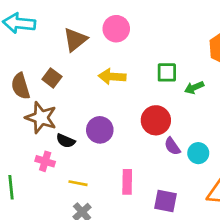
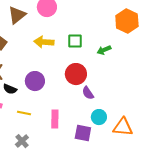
green square: (167, 72) -> (75, 41), moved
cyan circle: (198, 153) -> (99, 117), moved
yellow line: (78, 183) -> (24, 113), moved

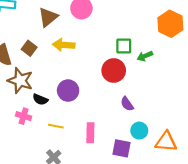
green square: (75, 41) -> (124, 46), moved
yellow arrow: (44, 42) -> (64, 45), moved
red circle: (76, 74) -> (114, 70), moved

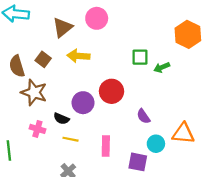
red circle: (114, 70) -> (111, 91), moved
black semicircle: (40, 99) -> (61, 119), moved
orange triangle: (166, 142) -> (183, 133), moved

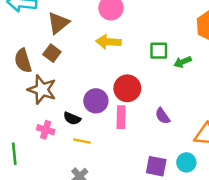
brown triangle: (62, 27) -> (58, 23), moved
yellow arrow: (78, 56) -> (108, 42), moved
cyan circle: (156, 144) -> (186, 162), moved
pink rectangle: (106, 146) -> (121, 117), moved

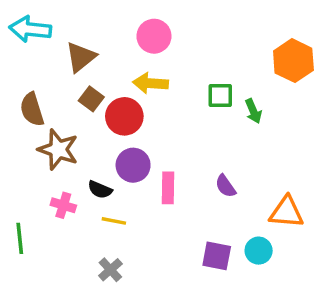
brown square: (52, 53) -> (91, 99), moved
green arrow: (183, 62) -> (253, 111), turned -90
red circle: (127, 88) -> (124, 116), moved

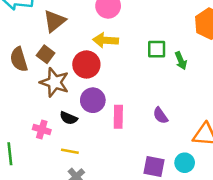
brown square: (91, 99) -> (46, 54), moved
brown star: (58, 149) -> (55, 82), moved
yellow line: (114, 221) -> (70, 151), moved

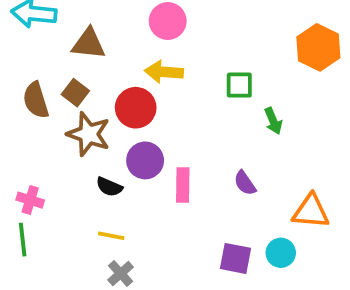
brown triangle: (55, 21) -> (89, 44), turned 45
green arrow: (181, 61) -> (273, 121), moved
pink cross: (42, 130) -> (30, 200), moved

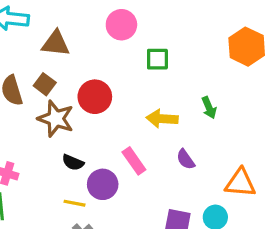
yellow arrow: (164, 72) -> (162, 119), moved
green square: (239, 85) -> (157, 59), moved
purple circle: (145, 160) -> (103, 184), moved
pink rectangle: (183, 185) -> (134, 161), turned -36

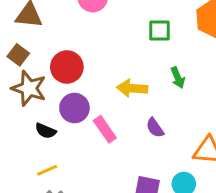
green square: (157, 59) -> (160, 31), moved
purple circle: (103, 184) -> (74, 108), moved
yellow line: (74, 203) -> (47, 170), turned -35

